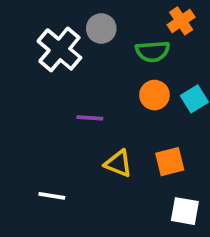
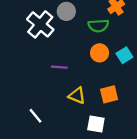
white line: (52, 196) -> (36, 116), turned 42
white square: (185, 211) -> (96, 124), moved

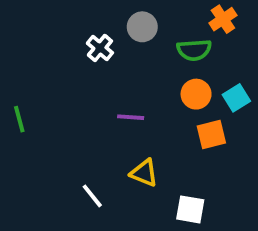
white cross: (40, 24) -> (100, 48), size x0.6
orange square: (109, 94) -> (211, 134), moved
yellow triangle: (77, 96) -> (144, 173), moved

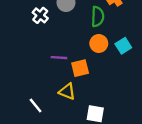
green semicircle: (194, 50) -> (98, 17), turned -84
orange square: (211, 134) -> (80, 68), moved

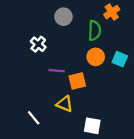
white cross: (40, 15) -> (38, 44), moved
cyan square: (123, 46) -> (120, 59), turned -35

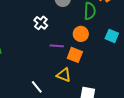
orange circle: (96, 57) -> (81, 34), moved
orange square: (77, 81) -> (75, 55), turned 35

